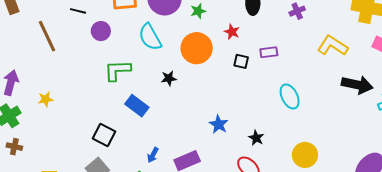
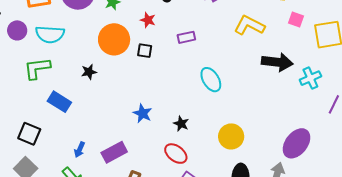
cyan semicircle: (150, 37) -> (50, 34), moved, turned -52
black square: (241, 61) -> (145, 51), moved

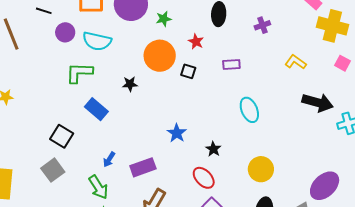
yellow L-shape: (249, 25) -> (296, 62), size x0.7

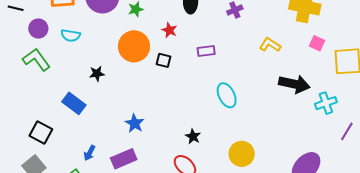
cyan semicircle: (97, 41) -> (71, 35), size x0.7
green L-shape: (79, 73) -> (36, 60), moved, turned 56
black star: (130, 84) -> (97, 74), moved
blue star: (177, 133) -> (135, 123), moved

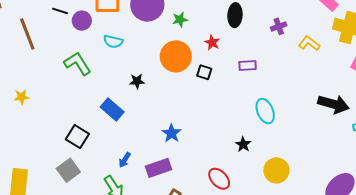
purple circle: (38, 29) -> (82, 21), moved
yellow L-shape: (270, 45) -> (309, 43), moved
black star: (193, 136) -> (243, 144), moved

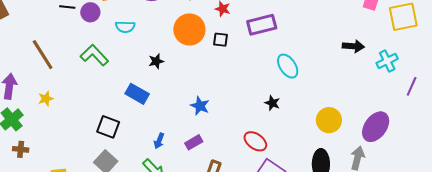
brown line: (27, 34) -> (43, 55), moved
purple rectangle: (248, 66) -> (262, 25), size x1.6
black arrow: (333, 104) -> (353, 46), size x0.7
purple rectangle: (158, 168) -> (194, 142), size x0.7
yellow circle: (276, 170) -> (329, 120), moved

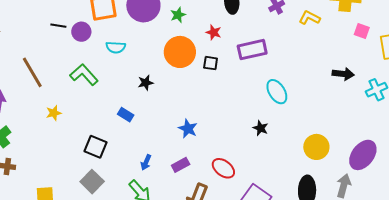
blue rectangle: (137, 94) -> (126, 115), size x0.7
yellow star: (46, 99) -> (54, 113), moved
red ellipse: (255, 141) -> (223, 168), moved

